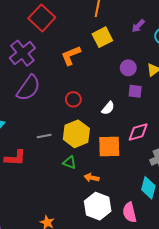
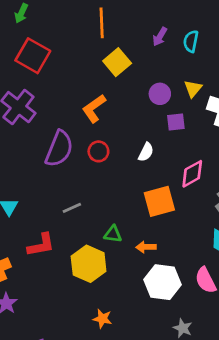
orange L-shape: (71, 55) -> (94, 108), moved
purple semicircle: (28, 88) -> (59, 149), moved
yellow hexagon: (76, 134) -> (89, 264), moved

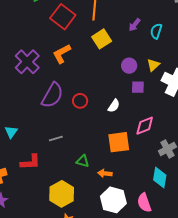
red square: (33, 56) -> (63, 17), moved
orange L-shape: (94, 108) -> (62, 54), moved
yellow hexagon: (89, 264) -> (62, 194), moved

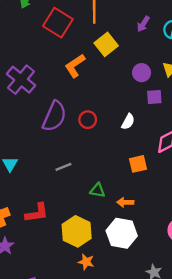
orange L-shape: (62, 54) -> (75, 66), moved
orange square: (119, 142) -> (138, 164), size x0.7
red L-shape: (30, 162) -> (37, 213), moved
white hexagon: (113, 200) -> (122, 233), moved

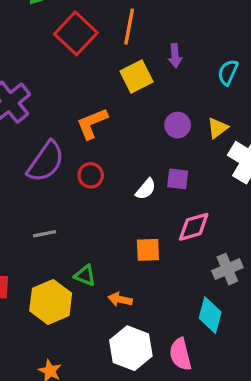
purple arrow: (143, 24) -> (175, 56), moved, turned -49
orange L-shape: (75, 66) -> (92, 123), moved
purple square: (154, 97) -> (178, 179), moved
yellow hexagon: (77, 231) -> (51, 302), moved
white hexagon: (122, 233) -> (131, 348), moved

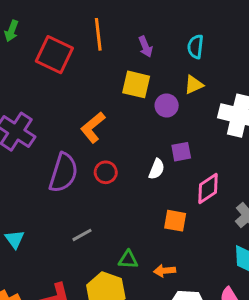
yellow square: (136, 77) -> (136, 84), moved, turned -32
yellow triangle: (218, 128) -> (194, 85), moved, turned 30
orange square: (148, 250) -> (175, 221), turned 30

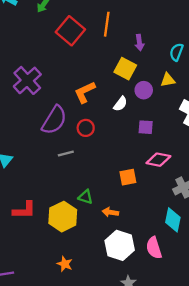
white semicircle: (157, 169) -> (120, 104), moved
pink diamond: (208, 188) -> (158, 160), turned 30
orange square: (175, 221) -> (128, 177), turned -36
gray line: (82, 235) -> (66, 153), moved

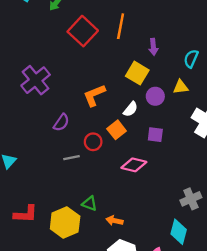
purple semicircle: (54, 120) -> (61, 122), size x0.6
red circle: (86, 128) -> (93, 142), moved
pink diamond: (158, 160) -> (134, 165), moved
orange square: (128, 177) -> (117, 130), moved, turned -30

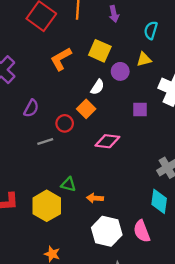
purple arrow: (153, 47) -> (114, 14), moved
orange L-shape: (94, 95) -> (61, 59), moved
purple square: (155, 135) -> (140, 110), moved

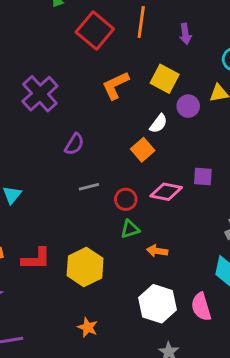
purple square: (140, 110) -> (203, 177), moved
red circle: (65, 123) -> (126, 199), moved
green triangle: (68, 184) -> (130, 229), moved, turned -35
orange arrow: (95, 198) -> (157, 251), moved

